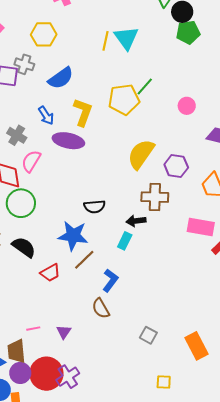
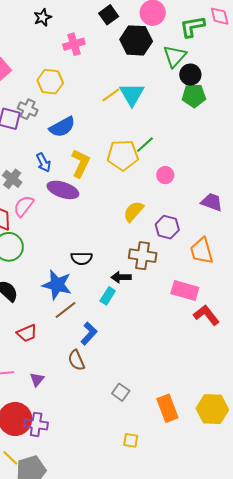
yellow line: (106, 41) -> (111, 95), turned 36
pink circle: (187, 106) -> (165, 175), moved
yellow semicircle: (141, 154) -> (134, 211), size x0.7
red trapezoid: (50, 273) -> (27, 333), moved
purple cross: (68, 377) -> (36, 424), turned 35

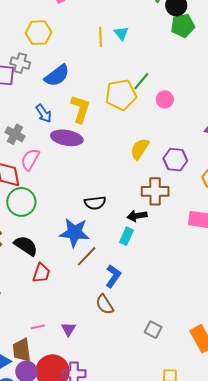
cyan triangle: (132, 94) -> (121, 33), size x0.6
yellow line: (111, 95) -> (101, 37), turned -48
pink circle: (165, 175) -> (165, 99), moved
red trapezoid: (27, 333) -> (41, 273), moved, turned -40

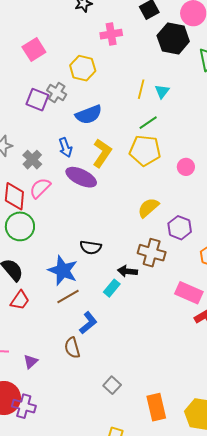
green line: (141, 81) -> (148, 123), moved

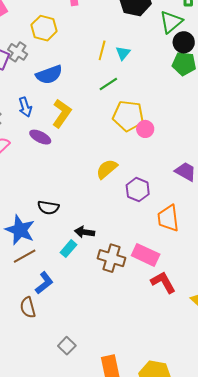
yellow pentagon: (145, 150) -> (128, 116), moved
purple ellipse: (81, 177) -> (40, 137), size x0.7
brown cross: (152, 253) -> (112, 258), moved

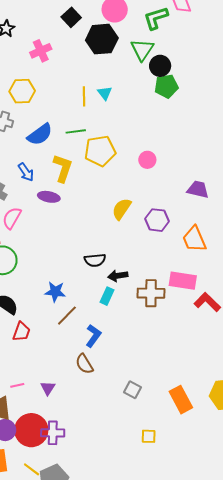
green line: (108, 84) -> (76, 131), moved, turned 42
yellow pentagon: (128, 116) -> (100, 151), moved
black semicircle: (48, 207) -> (95, 260), moved
blue star: (20, 230) -> (55, 292), size x0.7

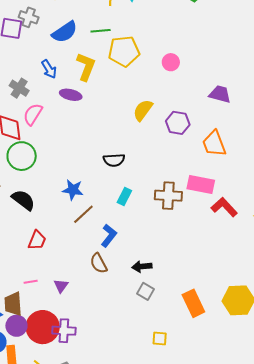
black arrow: (118, 276) -> (142, 267), moved
red trapezoid: (21, 332) -> (37, 240), moved

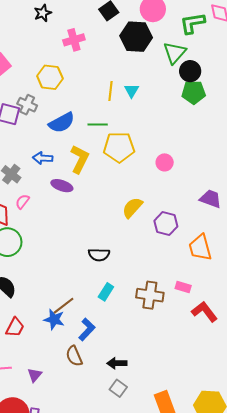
blue arrow: (49, 69) -> (43, 158), turned 120
pink semicircle: (33, 114) -> (22, 202), size x0.7
pink rectangle: (201, 185) -> (183, 287), size x0.6
blue star: (73, 190) -> (54, 319), moved

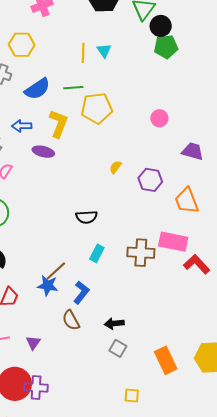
pink circle: (165, 162) -> (159, 118), moved
yellow semicircle: (132, 208) -> (115, 167), size x0.6
pink rectangle: (183, 287) -> (173, 242), size x1.8

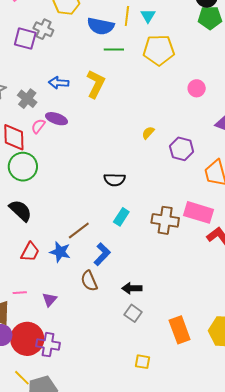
blue semicircle: (37, 89) -> (101, 26), moved, turned 40
yellow pentagon: (97, 108) -> (159, 50), moved
purple ellipse: (43, 152) -> (57, 119), moved
blue star: (48, 286) -> (60, 252), moved

